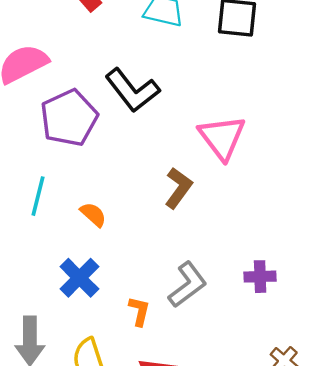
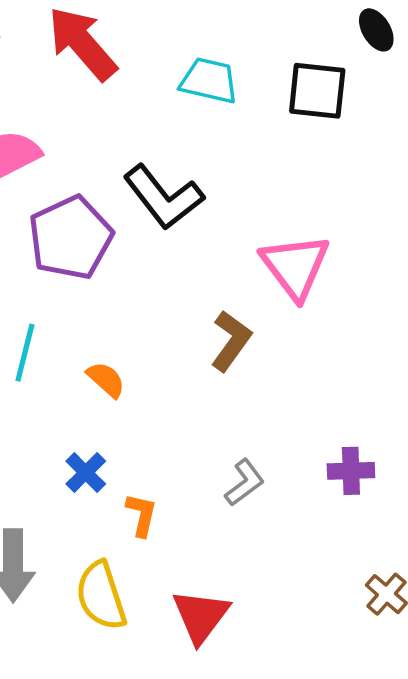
blue cross: (79, 278) -> (86, 473), size x0.7
gray L-shape: (188, 285) -> (245, 483), size x0.7
orange L-shape: (139, 311) -> (141, 515), moved

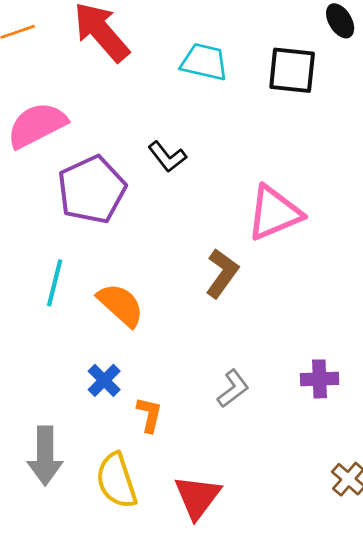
black L-shape: (163, 197) -> (167, 157), size x0.6
pink triangle: (295, 266) -> (274, 213), turned 44
orange semicircle: (106, 380) -> (121, 305), size x1.5

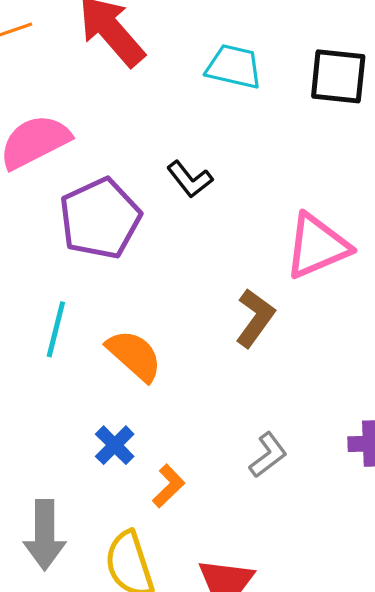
orange L-shape: (149, 415) -> (169, 486), turned 33

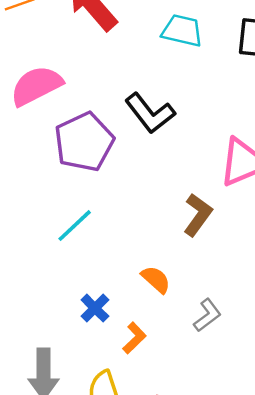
black L-shape: (190, 179) -> (150, 113), size x1.5
cyan line: (56, 329) -> (75, 226), moved, turned 33
orange semicircle: (134, 355) -> (156, 279), moved, size x0.7

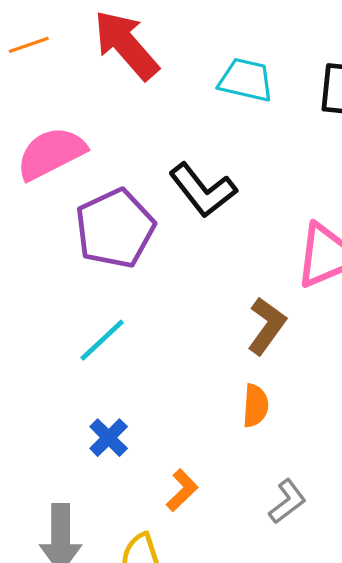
orange semicircle: (156, 279) -> (255, 406), moved, turned 52
blue cross: (95, 308) -> (109, 438), moved
gray L-shape: (207, 315) -> (287, 501), moved

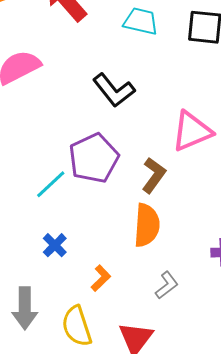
purple pentagon: (115, 228) -> (94, 158), moved
orange semicircle: (255, 406) -> (147, 225), size x1.6

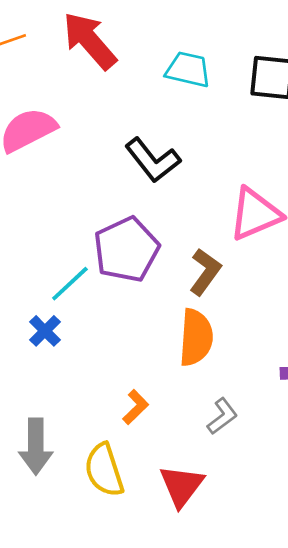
blue cross: (55, 245) -> (45, 331), moved

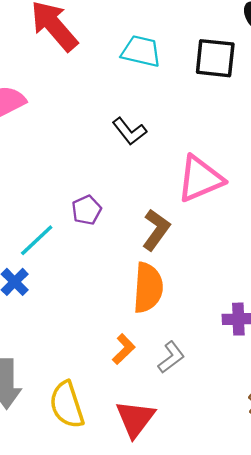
black L-shape: (153, 160) -> (129, 131), moved, size x0.7
purple pentagon: (126, 249) -> (87, 210), size x0.5
orange L-shape: (136, 407) -> (124, 349), moved

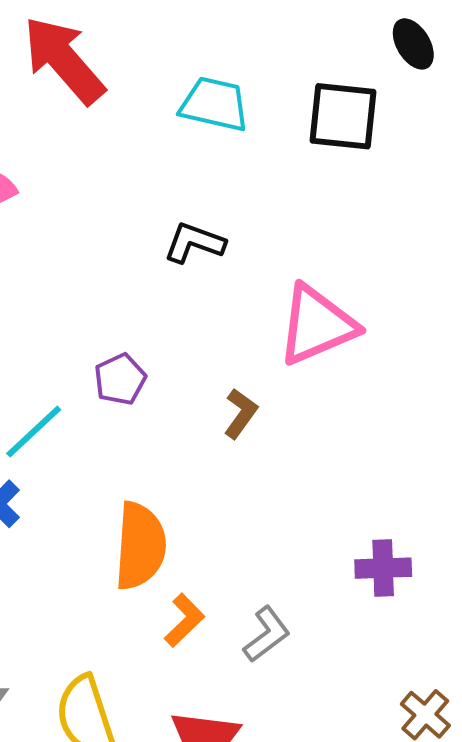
black L-shape: (129, 131) -> (194, 243), turned 148
brown L-shape: (156, 230) -> (241, 413), size x0.7
orange semicircle: (148, 288) -> (140, 546), moved

